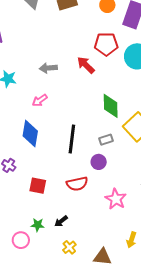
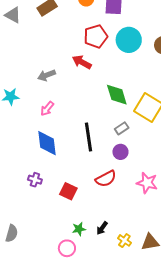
red square: (38, 186) -> (68, 191), turned 30
black arrow: (61, 221) -> (102, 228), moved
yellow cross: (69, 247) -> (124, 240), moved

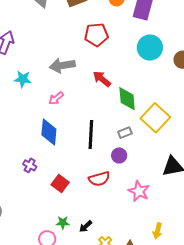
red pentagon: (96, 36) -> (96, 35), moved
red arrow: (82, 62) -> (102, 79), moved
gray arrow: (47, 75) -> (62, 65), size x1.4

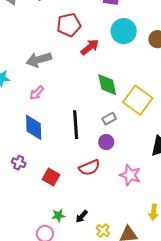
red arrow: (102, 79) -> (90, 47), moved, turned 108

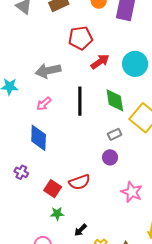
cyan circle: (124, 31) -> (135, 64), moved
black line: (76, 125) -> (80, 101), moved
red semicircle: (89, 168) -> (79, 182), moved
green star: (58, 215) -> (57, 214), moved

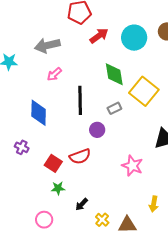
black line: (80, 101) -> (80, 100), moved
pink arrow: (44, 104) -> (54, 74), moved
purple circle: (110, 157) -> (97, 130), moved

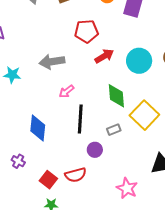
pink arrow: (54, 74) -> (67, 91), moved

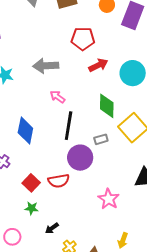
pink arrow: (67, 91) -> (57, 97), turned 70
purple circle: (95, 150) -> (80, 158), size x1.6

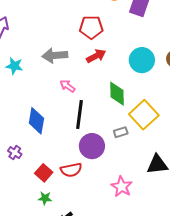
red arrow: (98, 65) -> (96, 56), moved
gray rectangle: (101, 139) -> (121, 132), moved

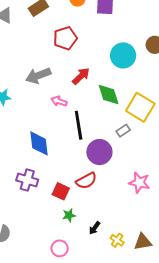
red arrow: (96, 56) -> (81, 76), moved
purple cross: (15, 153) -> (27, 180), size x1.5

